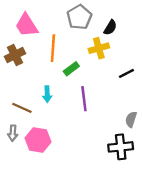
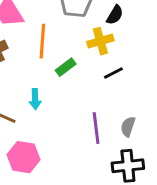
black line: (126, 73) -> (113, 73), moved
purple line: (84, 99) -> (96, 128), moved
gray semicircle: (131, 119) -> (128, 127), moved

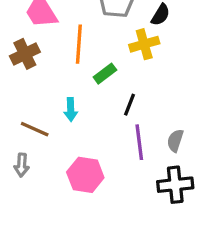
black line: (113, 73) -> (129, 105), moved, turned -42
pink hexagon: (24, 157) -> (85, 175), moved

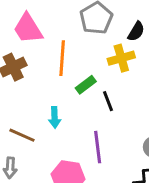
black line: (129, 105) -> (108, 101), moved, turned -42
purple line: (139, 142) -> (98, 147), moved

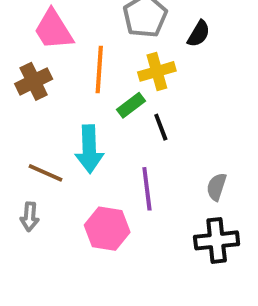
yellow cross: (121, 58) -> (157, 71), moved
cyan arrow: (55, 117) -> (89, 149), size x1.6

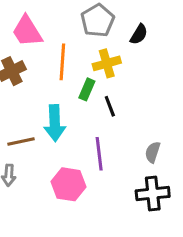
green rectangle: (131, 105) -> (87, 89), turned -30
brown line: (46, 173) -> (21, 141), turned -36

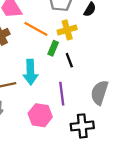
orange line: (62, 62) -> (36, 29), turned -65
gray semicircle: (153, 152) -> (100, 93), size x1.6
black cross: (153, 194) -> (82, 126), moved

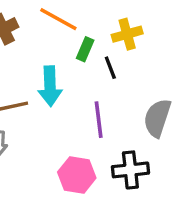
yellow cross: (67, 30) -> (127, 34), moved
pink hexagon: (40, 115) -> (77, 175), moved

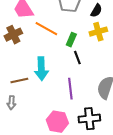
yellow cross: (127, 34) -> (98, 32), moved
green rectangle: (85, 49) -> (71, 40), moved

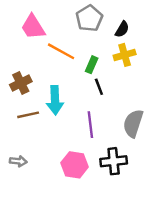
brown cross: (13, 35) -> (21, 83), moved
gray arrow: (11, 103) -> (18, 161), moved, turned -88

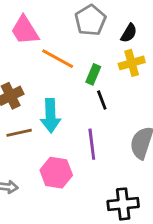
black cross: (114, 161) -> (123, 204), moved
pink hexagon: (75, 165) -> (56, 173), moved

